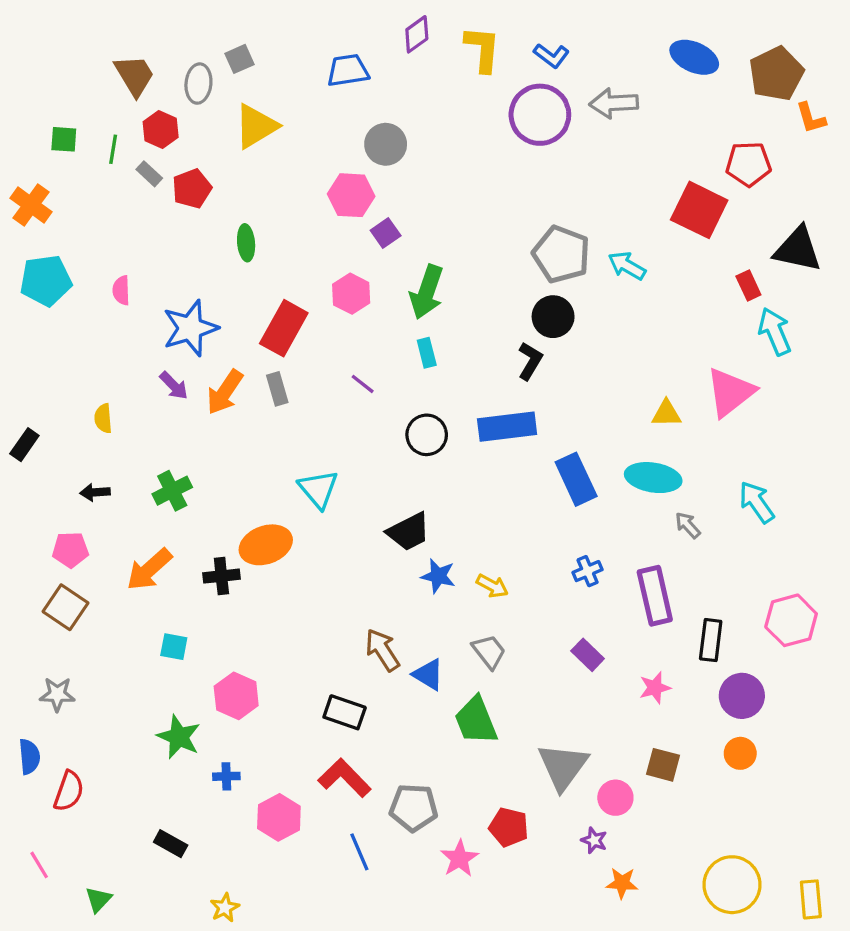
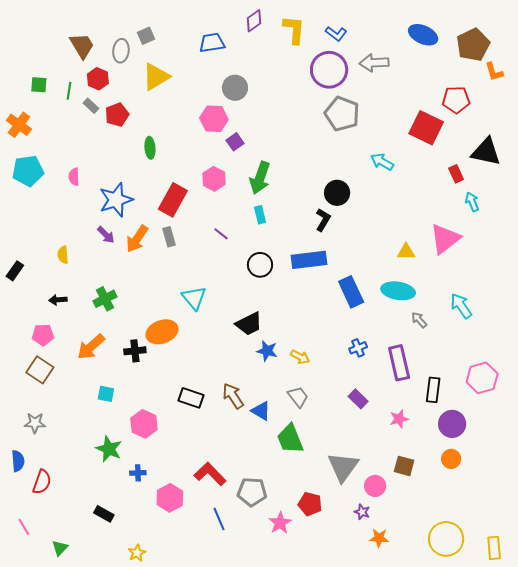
gray pentagon: (561, 254) -> (342, 114), moved
cyan arrow: (775, 331) -> (472, 202), size x0.7
black rectangle: (345, 712) -> (191, 398), moved

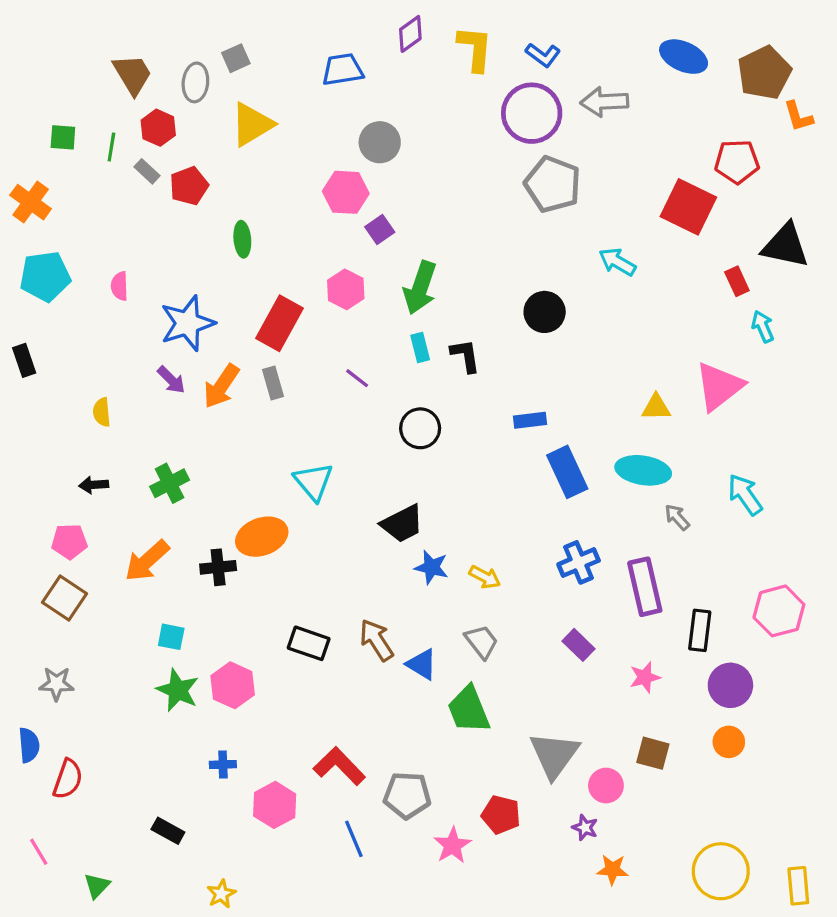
black L-shape: (323, 220) -> (465, 356), moved, turned -40
blue rectangle: (309, 260) -> (530, 420), moved, size x0.6
black rectangle: (15, 271) -> (24, 360), moved, turned -54
blue cross: (358, 348) -> (579, 562), size x1.4
green star: (109, 449) -> (178, 690), moved

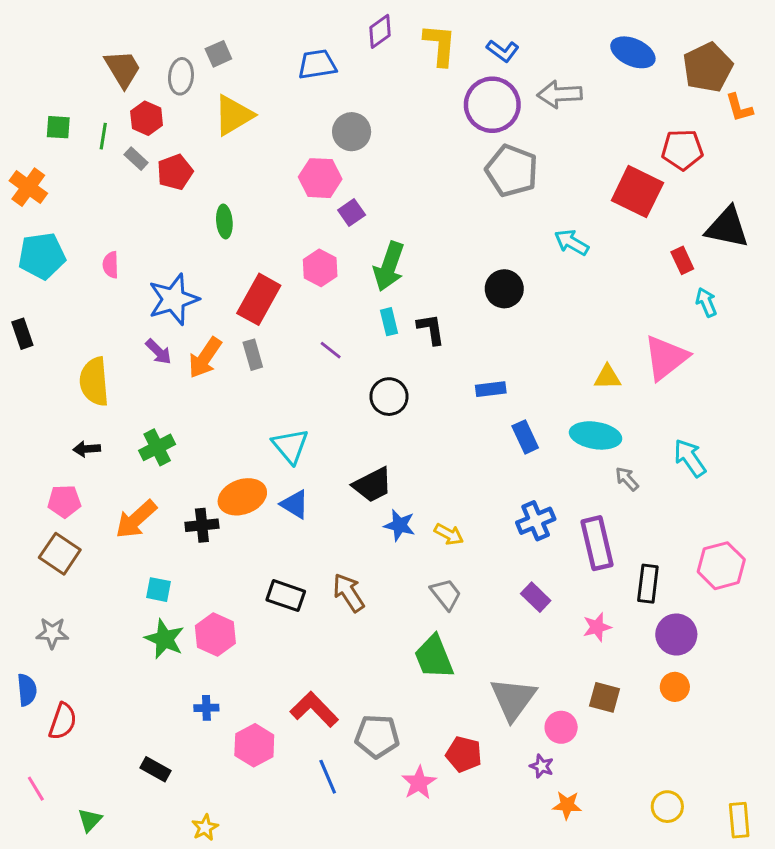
yellow semicircle: (102, 412) -> (94, 382), size x1.8
blue rectangle: (567, 472) -> (525, 437), size x0.7
blue triangle: (422, 664) -> (295, 504), moved
yellow circle: (721, 871) -> (667, 807), size x0.6

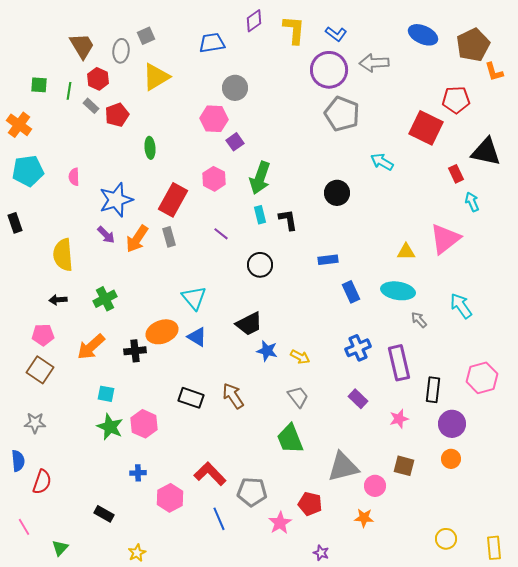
gray triangle: (513, 699) -> (343, 467), turned 40
purple star: (542, 766) -> (321, 553), moved
orange star: (567, 805) -> (364, 518), moved

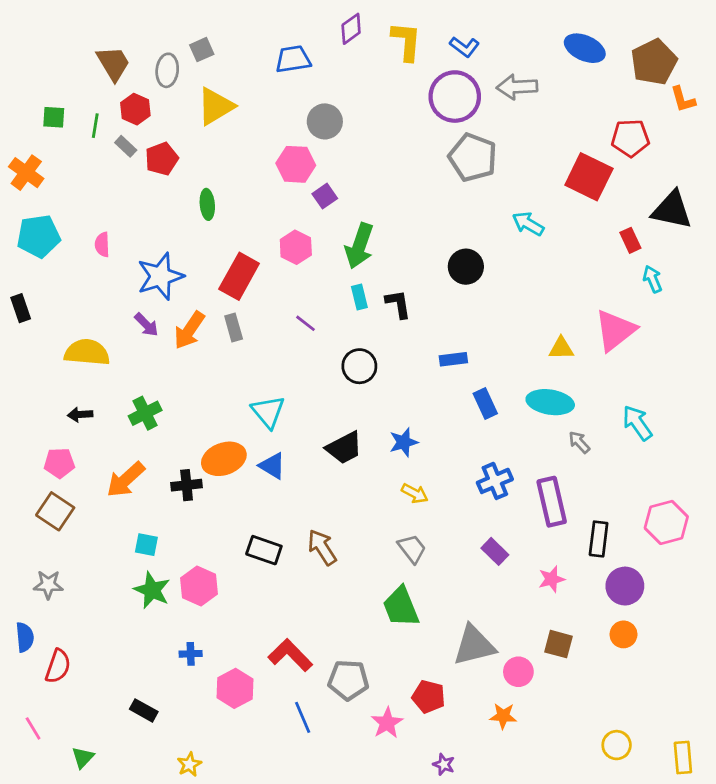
yellow semicircle: (63, 255) -> (87, 352), turned 100
blue star: (267, 351) -> (404, 442), moved, turned -30

